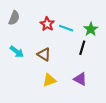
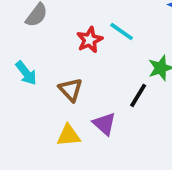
cyan line: (66, 28) -> (122, 32), moved
purple triangle: (80, 79) -> (104, 124), moved

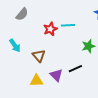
cyan line: (122, 32) -> (68, 25), turned -40
black line: (138, 95) -> (75, 69), moved, turned 32

